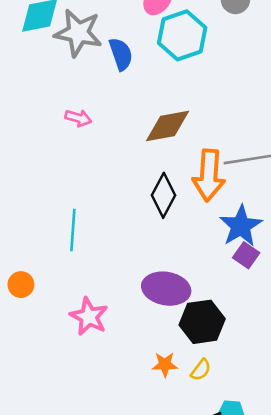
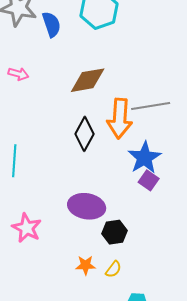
black hexagon: (202, 322) -> (114, 232), size x0.7

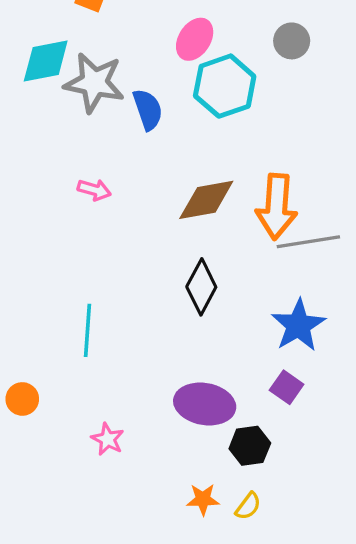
orange arrow: (120, 118) -> (277, 207), moved
purple square: (149, 180) -> (287, 387), moved
pink star: (27, 228) -> (108, 439), size x0.7

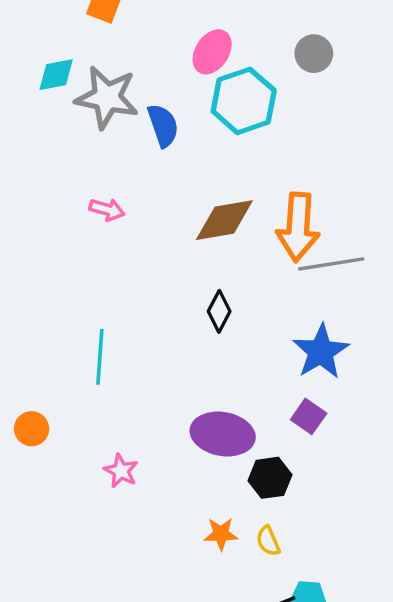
cyan diamond: (46, 61) -> (56, 75), size x0.7
black diamond: (201, 287) -> (219, 311), size x0.7
yellow semicircle: (248, 506) -> (268, 541), turned 120

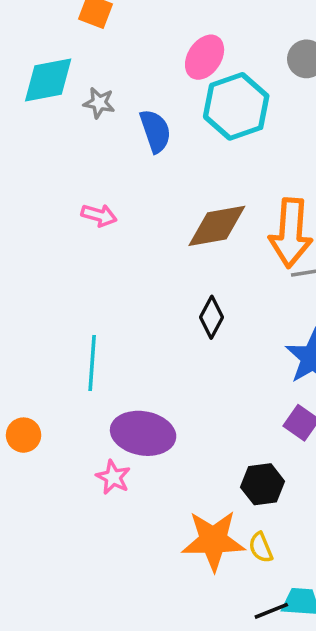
cyan diamond: (56, 75) -> (48, 80), size x1.4
gray star: (107, 97) -> (99, 103), size x0.5
purple ellipse: (223, 434) -> (143, 433), moved
orange star: (221, 534) -> (213, 540), size x1.8

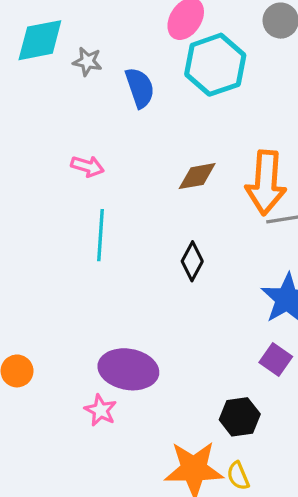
brown diamond: (217, 226) -> (197, 176), size x0.7
cyan line: (92, 363) -> (101, 235), moved

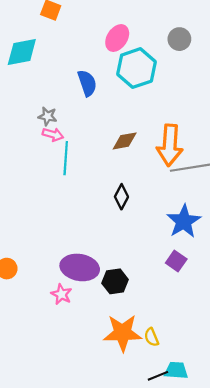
gray star: (87, 61) -> (47, 116), moved
cyan line: (101, 235) -> (66, 158), moved
black hexagon: (240, 417) -> (115, 281), moved

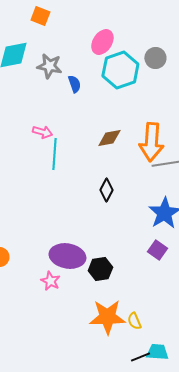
gray circle: (179, 39) -> (155, 58), moved
blue semicircle: (87, 83) -> (74, 84), size x0.7
gray star: (47, 116) -> (49, 66), moved, size x1.4

